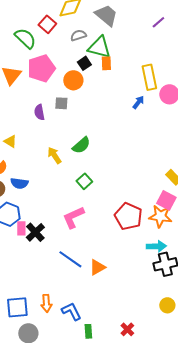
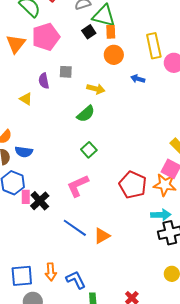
orange circle: (73, 80) -> (114, 55), moved
blue arrow: (138, 102) -> (138, 79), moved, turned -112
yellow triangle: (10, 141) -> (26, 99), moved
yellow arrow: (54, 155) -> (96, 89), moved, turned 138

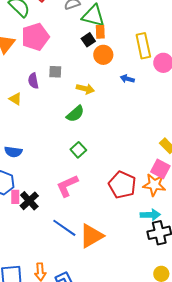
black square: (89, 32) -> (88, 40), moved
orange triangle: (102, 236) -> (91, 236), size x1.5

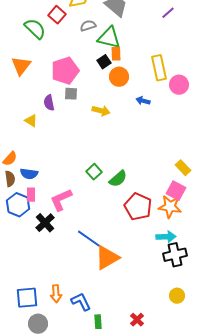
pink pentagon: (35, 37) -> (65, 71), moved
green semicircle: (75, 114) -> (118, 179), moved
pink L-shape: (67, 186) -> (61, 200), moved
pink rectangle: (15, 197) -> (31, 195), moved
blue line: (64, 228) -> (89, 239), moved

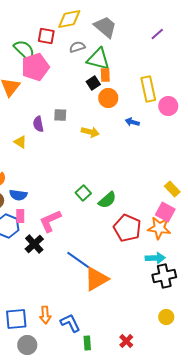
red square: (57, 15) -> (46, 36), turned -30
pink pentagon: (65, 71) -> (35, 67), moved

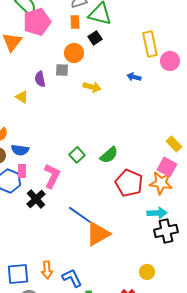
orange rectangle: (105, 75) -> (75, 22), moved
orange circle: (108, 98) -> (74, 53), moved
green square: (83, 193) -> (77, 155), moved
pink L-shape: (50, 221) -> (52, 176), turned 140
yellow circle: (166, 317) -> (147, 272), moved

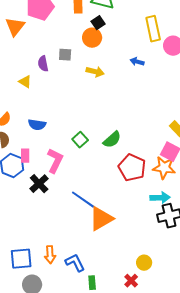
orange circle: (74, 53) -> (92, 38), moved
blue semicircle: (20, 150) -> (37, 125), moved
yellow circle: (147, 272) -> (144, 263), moved

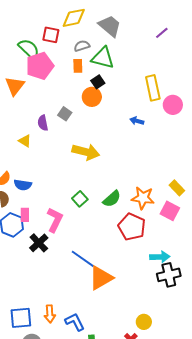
gray square: (65, 55) -> (65, 114), turned 32
yellow arrow: (95, 72) -> (86, 152), moved, size x1.5
blue semicircle: (37, 125) -> (23, 185), moved
orange star: (164, 168) -> (143, 198), moved

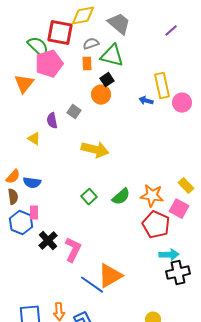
red square: (51, 35) -> (60, 33), size x1.5
blue arrow: (137, 121) -> (146, 101), moved
pink L-shape: (55, 220) -> (73, 250), moved
red pentagon: (132, 227) -> (156, 225), moved
blue line: (83, 259) -> (92, 285), moved

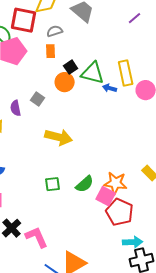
green triangle: (112, 56) -> (93, 73), moved
green square: (89, 197) -> (53, 184), turned 35
pink square: (179, 209) -> (106, 196), moved
pink L-shape: (73, 250) -> (37, 237), turned -50

